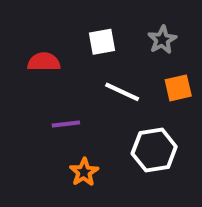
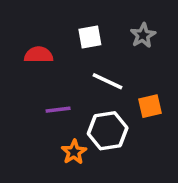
orange square: (178, 88) -> (150, 106), moved
white hexagon: (154, 150) -> (108, 131), moved

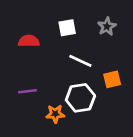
purple line: (58, 110) -> (27, 91), moved
orange star: (74, 152) -> (55, 114), turned 30

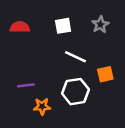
red semicircle: (29, 41) -> (20, 27), moved
orange star: (55, 114) -> (42, 106), moved

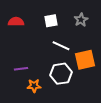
orange square: (105, 74) -> (85, 60), size x1.5

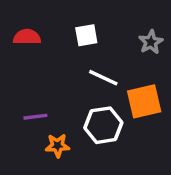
gray star: (81, 20) -> (151, 42), moved

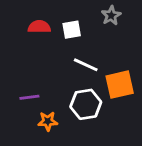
red semicircle: (27, 37) -> (39, 27), moved
gray star: (151, 42) -> (111, 16), moved

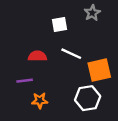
red semicircle: (39, 27) -> (37, 56), moved
white hexagon: (86, 104) -> (88, 98), moved

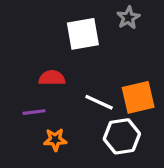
white square: (60, 25) -> (83, 34), size x1.5
white line: (71, 54) -> (99, 102), moved

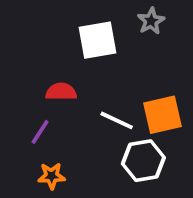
purple line: (34, 112) -> (40, 132), turned -50
orange star: (55, 140) -> (52, 176), moved

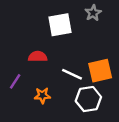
purple line: (40, 132) -> (15, 81), moved
orange star: (52, 176) -> (42, 95), moved

